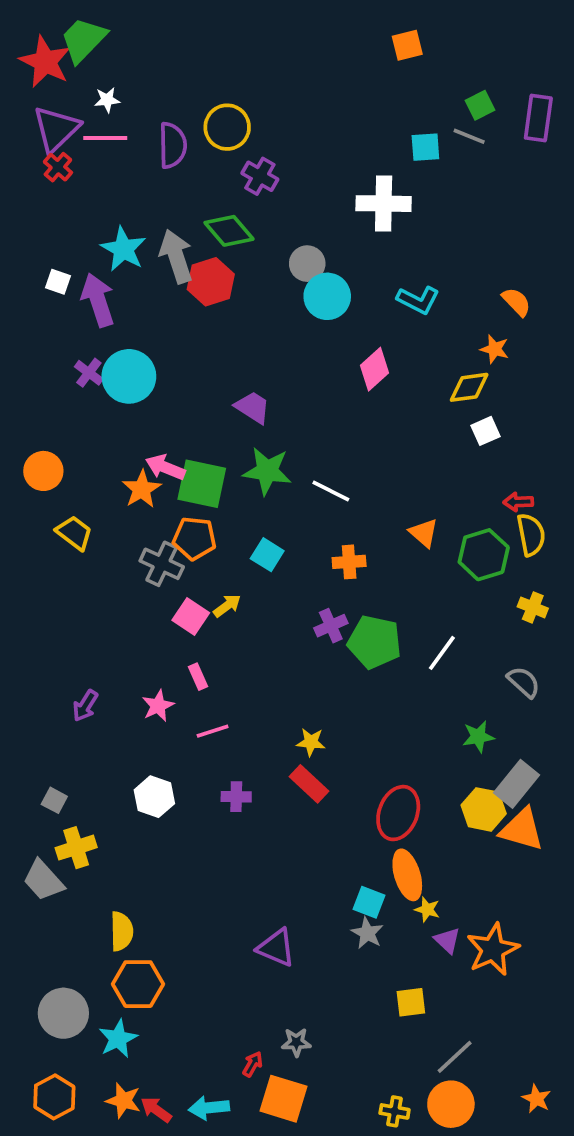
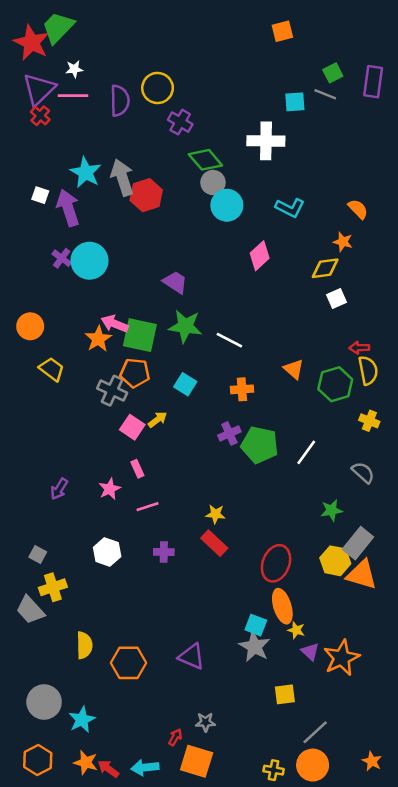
green diamond: (229, 231) -> (205, 160), moved
gray star: (367, 933) -> (255, 647), size x1.4
orange hexagon: (138, 984) -> (129, 663), moved

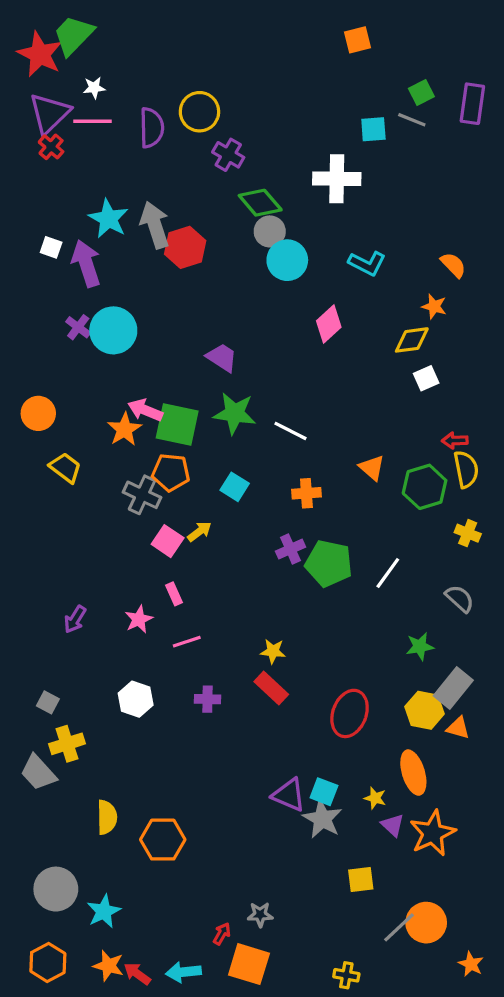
orange triangle: (362, 575) -> (458, 728), size x0.6
orange ellipse: (282, 606) -> (413, 773), moved
purple triangle: (192, 657) -> (289, 795), moved
orange circle: (313, 765) -> (426, 923), moved

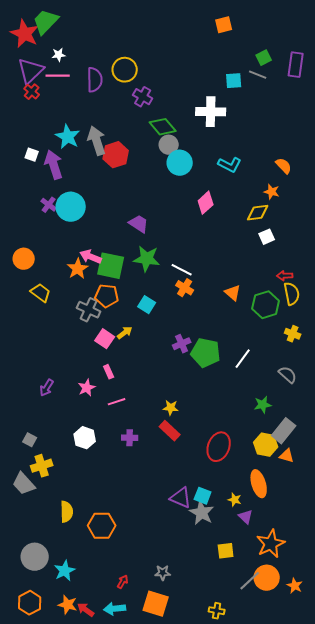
orange cross: (306, 493) -> (185, 288), moved, turned 36
orange star: (433, 833) -> (271, 544), moved
red arrow: (222, 934) -> (123, 582), moved
orange star: (471, 964) -> (295, 586), moved

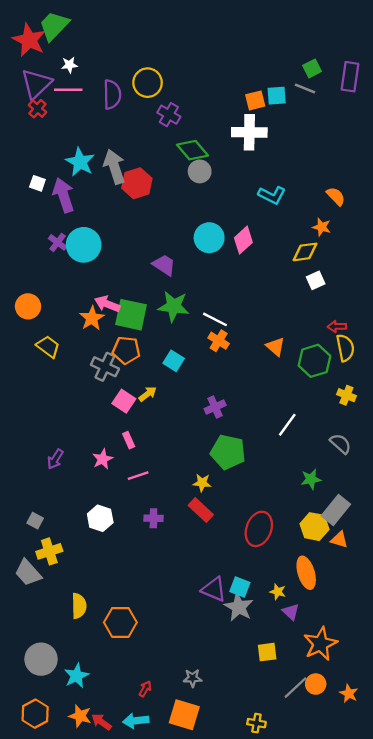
orange square: (224, 25) -> (255, 100), moved
cyan circle: (180, 163) -> (209, 238), moved
green pentagon: (206, 353) -> (228, 452), moved
orange circle: (267, 578) -> (316, 684), size x0.7

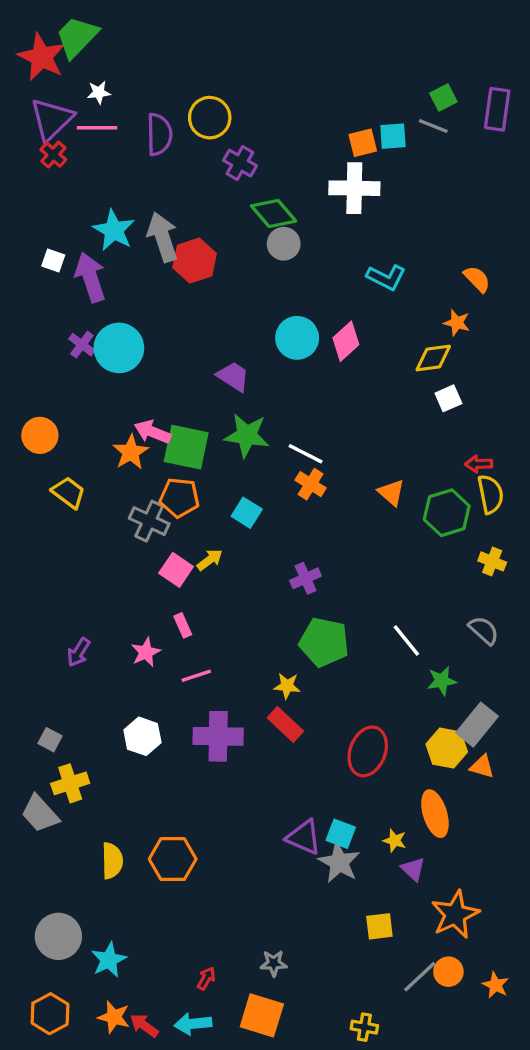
white line: (287, 425) -> (406, 640), moved, turned -75
purple cross: (153, 518) -> (218, 736), size x1.8
orange hexagon: (120, 622) -> (173, 859), moved

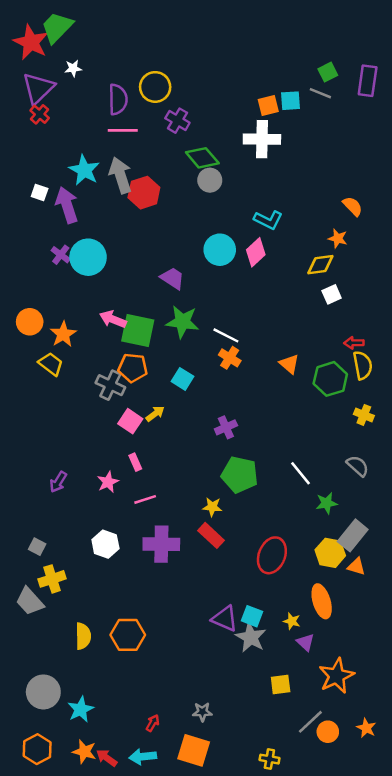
pink line: (97, 128) -> (123, 130), moved
cyan L-shape: (386, 277) -> (268, 220), moved
orange star: (131, 452) -> (63, 334), moved
orange circle: (448, 972) -> (328, 732), moved

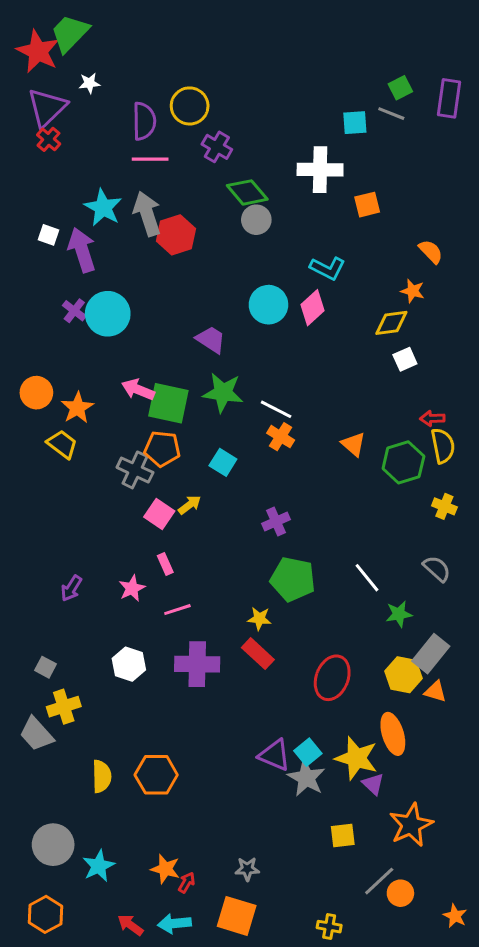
orange square: (268, 106) -> (367, 205), moved
cyan square: (252, 616) -> (308, 752), turned 30
yellow star: (292, 621) -> (356, 758), size x2.0
orange star: (366, 728) -> (455, 916), moved
orange star: (84, 752) -> (165, 869), moved

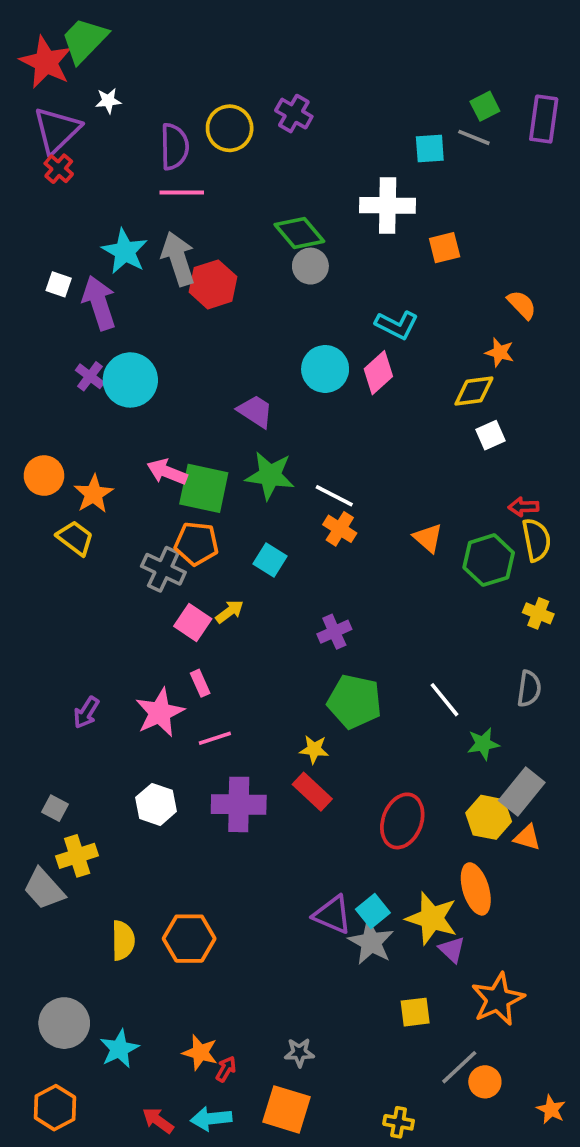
purple cross: (217, 147) -> (294, 114), moved
gray semicircle: (437, 569) -> (529, 689), turned 56
pink star: (132, 588) -> (160, 713), size x1.5

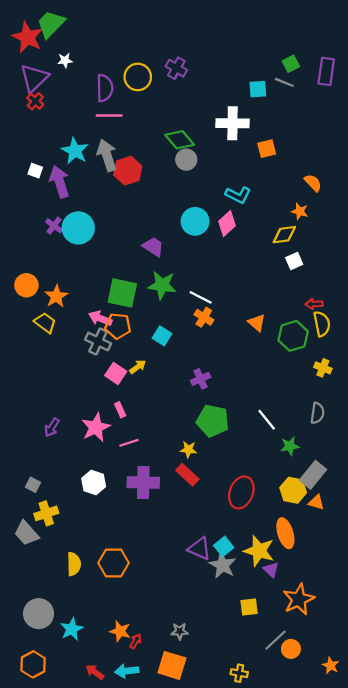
pink arrow: (167, 472) -> (100, 318), moved

